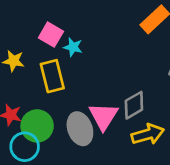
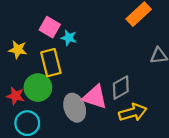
pink triangle: (103, 116) -> (95, 97), turned -44
green circle: (37, 126) -> (38, 88), moved

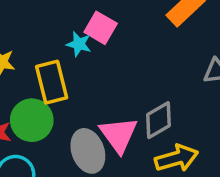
pink square: (50, 27) -> (101, 28), moved
pink triangle: (95, 97) -> (119, 135), turned 36

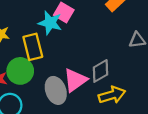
cyan star: (79, 44) -> (50, 23), size x1.5
pink triangle: (119, 135) -> (75, 80), turned 30

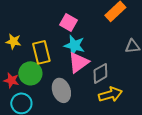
cyan star: (50, 23) -> (74, 45), moved
pink triangle: (75, 80) -> (78, 62), moved

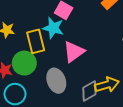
cyan star: (74, 45) -> (53, 28), moved
gray diamond: (100, 73) -> (89, 91), moved

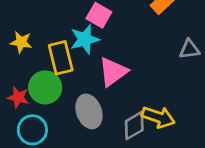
cyan star: (53, 28) -> (85, 39), turned -30
yellow arrow: (107, 85) -> (158, 117), turned 35

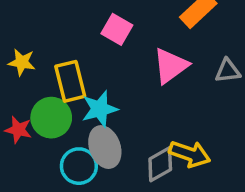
cyan star: (85, 39) -> (100, 109), moved
pink triangle: (113, 72) -> (171, 66), moved
cyan circle: (32, 130) -> (79, 166), moved

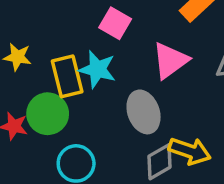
cyan star: (100, 109) -> (97, 69), moved, turned 30
gray ellipse: (105, 147) -> (144, 112), moved

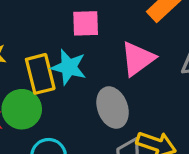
pink square: (115, 23) -> (86, 23), turned -32

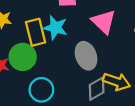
pink triangle: (138, 59) -> (104, 22), turned -40

